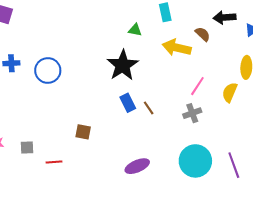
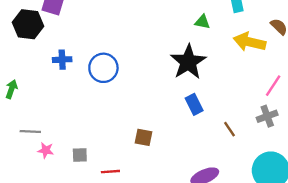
brown line: (149, 108) -> (229, 129), moved

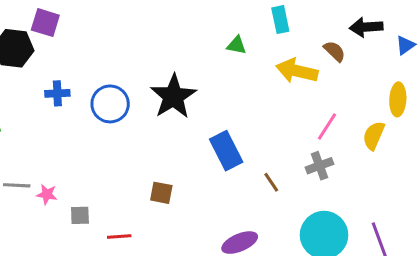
black star: (188, 62) -> (173, 96), moved
blue rectangle: (194, 104) -> (226, 151), size x1.4
pink star: (46, 150) -> (47, 194), moved

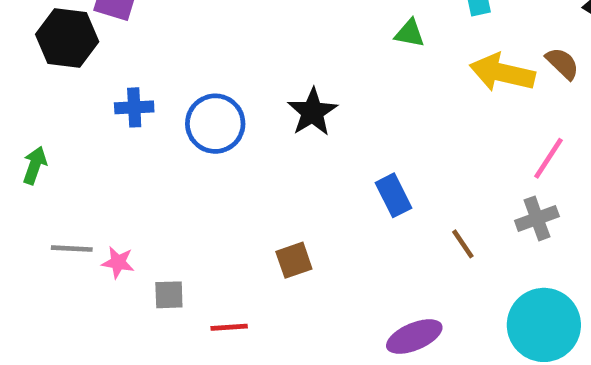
brown semicircle: (335, 51) -> (562, 63), moved
black star: (173, 96) -> (312, 112), size x0.7
blue rectangle: (226, 151) -> (393, 195), size x0.7
brown square: (161, 193) -> (294, 260), turned -30

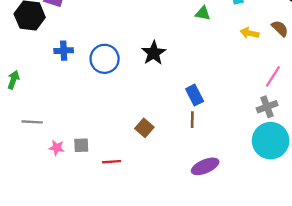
yellow arrow: (502, 73) -> (250, 33), size x0.6
brown line: (463, 244) -> (192, 120), moved, turned 35
brown square: (294, 260) -> (144, 128), turned -30
pink star: (118, 262) -> (57, 148), moved
cyan circle: (544, 325) -> (271, 141), moved

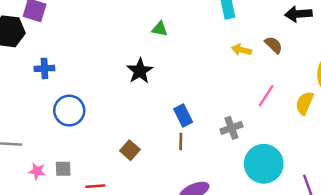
green triangle: (203, 13) -> (160, 29), moved
blue circle: (105, 59) -> (69, 111), moved
gray cross: (267, 107) -> (231, 128), moved

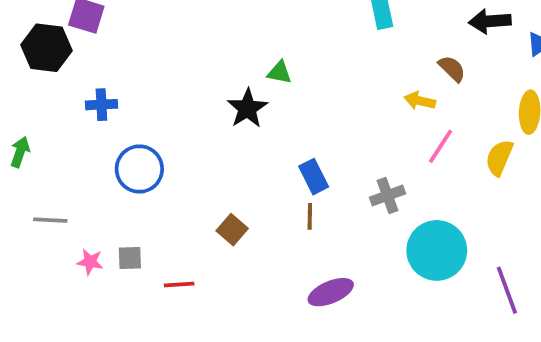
green triangle: (160, 29) -> (280, 72), moved
yellow arrow: (241, 50) -> (420, 101), moved

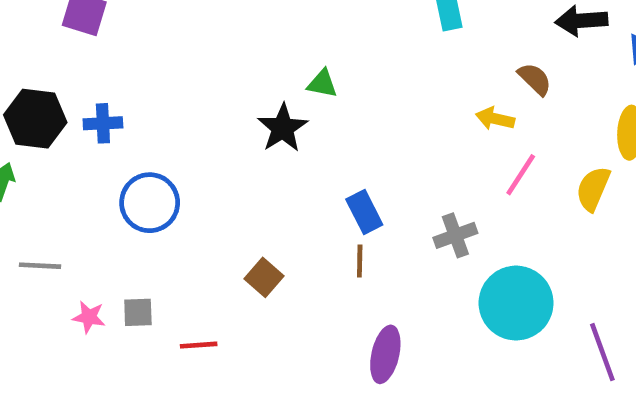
black hexagon: (47, 48) -> (35, 119), moved
purple ellipse: (331, 292) -> (385, 354), turned -54

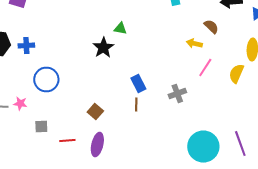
cyan circle: (516, 303) -> (203, 146), moved
pink star: (89, 317) -> (20, 104), moved
purple ellipse: (385, 354) -> (97, 144), moved

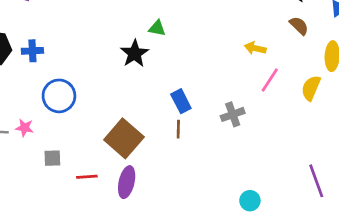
brown semicircle: (211, 26) -> (299, 26), moved
brown square: (95, 112) -> (124, 138), size x1.8
cyan circle: (203, 146) -> (250, 201), moved, size x0.5

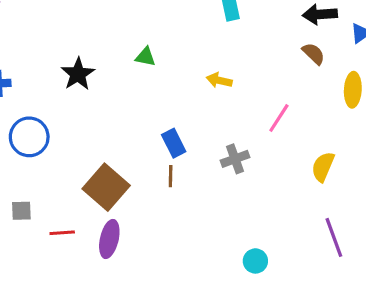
yellow arrow: (255, 48) -> (219, 80), moved
black star: (135, 53) -> (78, 74), moved
yellow semicircle: (311, 88) -> (323, 167), moved

